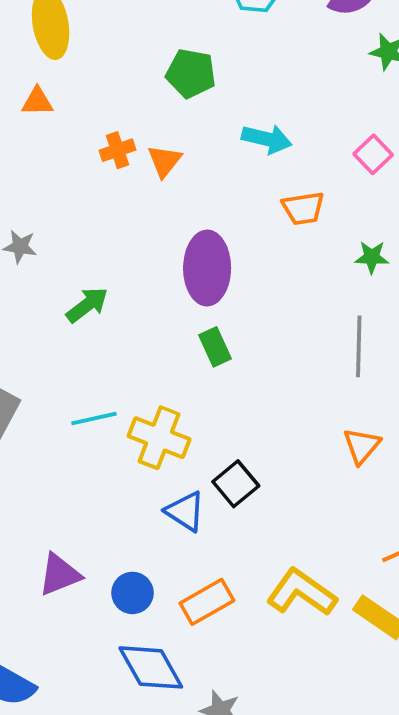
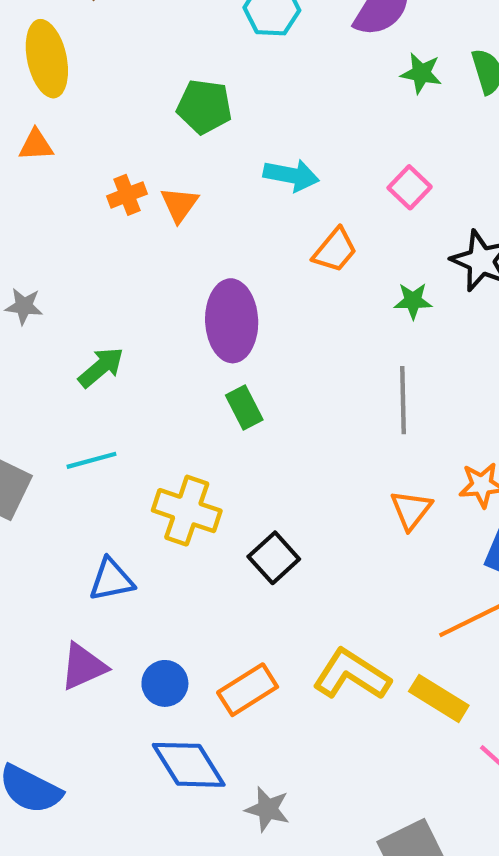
orange trapezoid: (303, 208) -> (335, 250), turned -39
cyan line: (94, 418) -> (92, 460), moved
blue triangle: (185, 511) -> (111, 580), moved, turned -42

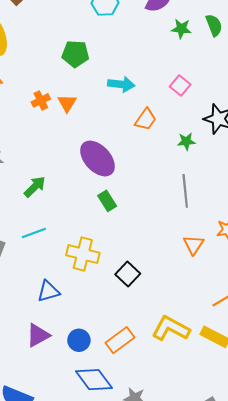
purple ellipse: (232, 321) -> (97, 159), turned -36

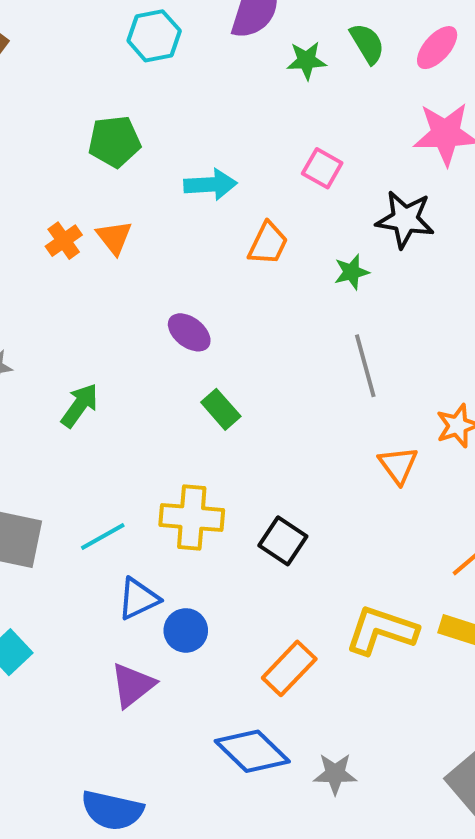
purple ellipse: (97, 159) -> (189, 332), size x0.6
cyan line: (34, 233) -> (103, 537), moved
blue circle: (79, 340) -> (186, 630), moved

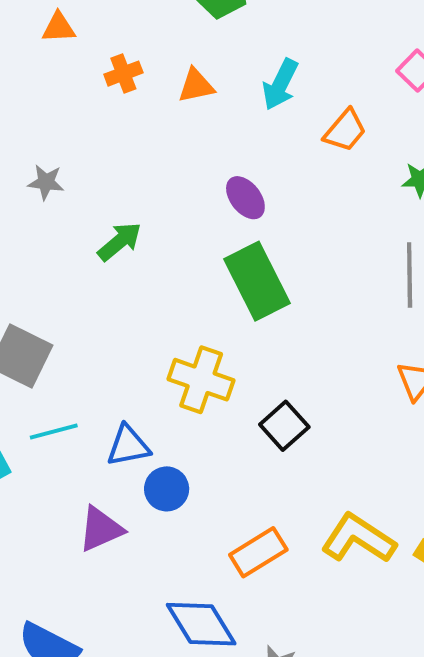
cyan arrow: (210, 185) -> (280, 84), moved, turned 105
orange triangle: (114, 237) -> (196, 86), turned 42
orange cross: (64, 241) -> (123, 74), moved
green rectangle: (221, 409) -> (257, 281), size x1.8
cyan line: (103, 537) -> (54, 431), moved

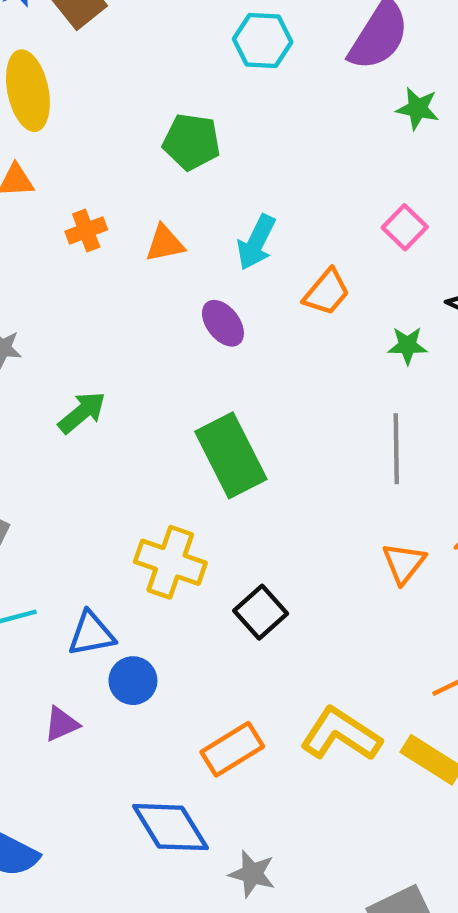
purple ellipse: (245, 198) -> (223, 323), moved
purple triangle: (101, 529) -> (61, 724), size x0.7

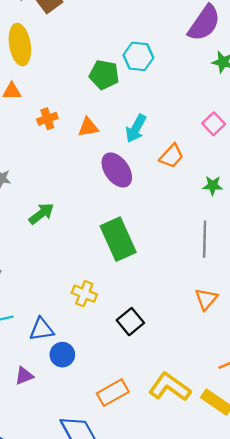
cyan hexagon: (263, 40) -> (138, 56), moved
purple ellipse: (223, 323) -> (117, 170), size x1.4
yellow cross: (170, 562) -> (84, 294), size x0.7

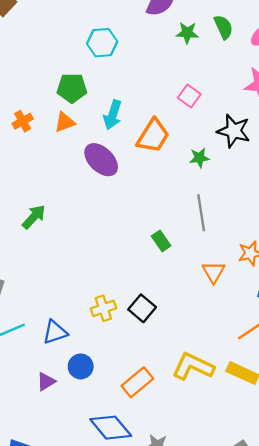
green pentagon: (104, 75) -> (72, 88), moved
orange trapezoid: (171, 156) -> (153, 136), size x1.4
green rectangle: (118, 239) -> (161, 241), moved, size x0.5
yellow cross: (84, 294) -> (103, 308), moved, turned -30
blue circle: (62, 355) -> (81, 366), moved

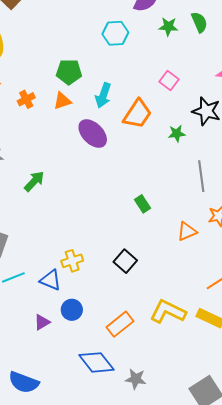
cyan hexagon: (102, 43) -> (115, 33), moved
gray line: (201, 213) -> (201, 176), moved
orange triangle: (214, 272) -> (187, 231), turned 35
yellow cross: (103, 308) -> (72, 261), moved
blue triangle: (55, 332) -> (50, 280), turned 40

